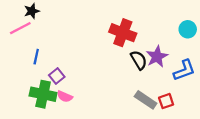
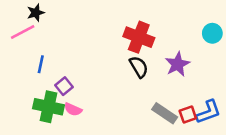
black semicircle: (139, 60) -> (139, 67), moved
blue L-shape: (184, 70) -> (208, 112), moved

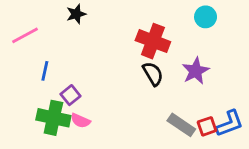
black star: (36, 13) -> (76, 14), moved
cyan circle: (212, 33) -> (206, 17), moved

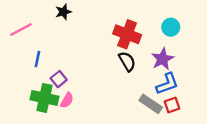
cyan circle: (206, 17) -> (171, 27), moved
pink semicircle: (80, 121) -> (67, 100), turned -84
blue L-shape: (230, 123) -> (167, 84), moved

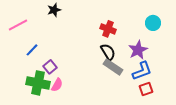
cyan circle: (171, 27) -> (153, 23), moved
red cross: (127, 34) -> (108, 29), size x0.7
blue line: (37, 59) -> (32, 50), turned 32
gray rectangle: (151, 104) -> (113, 67), moved

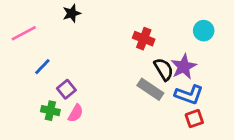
black semicircle: (108, 52) -> (164, 69), moved
blue L-shape: (142, 71) -> (189, 95), turned 40
green cross: (38, 83) -> (50, 111), size x0.6

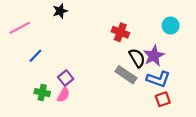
purple square: (66, 89) -> (66, 78), moved

